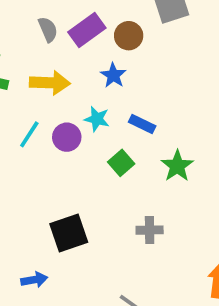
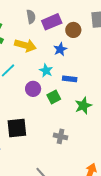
blue rectangle: (142, 124) -> (70, 79), turned -32
purple circle: (67, 137) -> (33, 89), moved

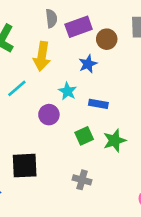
yellow arrow: (25, 45) -> (42, 56), turned 80
green square: (54, 97) -> (84, 136), moved

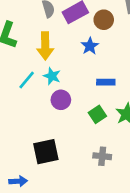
cyan star: (68, 91) -> (52, 76), moved

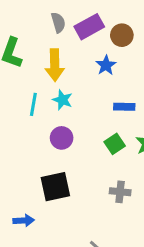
cyan line: (27, 80) -> (33, 104), turned -30
purple circle: (61, 100) -> (62, 138), moved

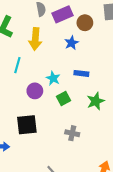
cyan star: (62, 100) -> (53, 78), moved
green square: (115, 144) -> (64, 99), moved

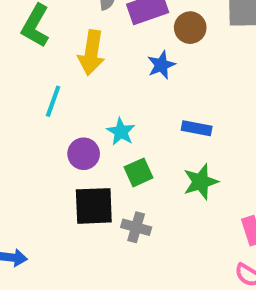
blue rectangle: (81, 73) -> (197, 128), moved
black square: (27, 125) -> (94, 206), moved
gray cross: (72, 133) -> (136, 227), moved

